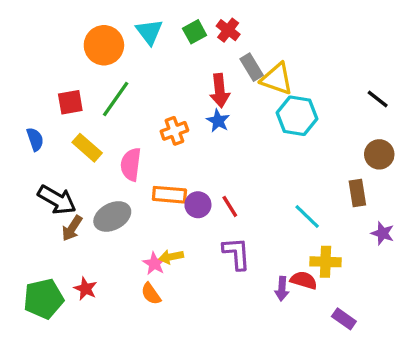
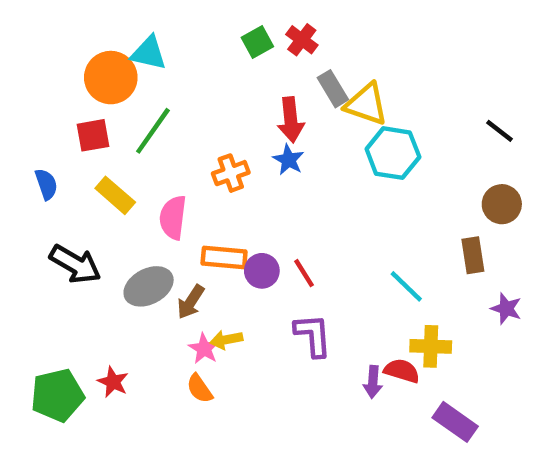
cyan triangle: (149, 32) -> (149, 53), moved, turned -40
orange circle: (104, 45) -> (111, 78), moved
brown arrow: (72, 228) -> (191, 302), moved
purple rectangle: (344, 319) -> (455, 422), size x1.4

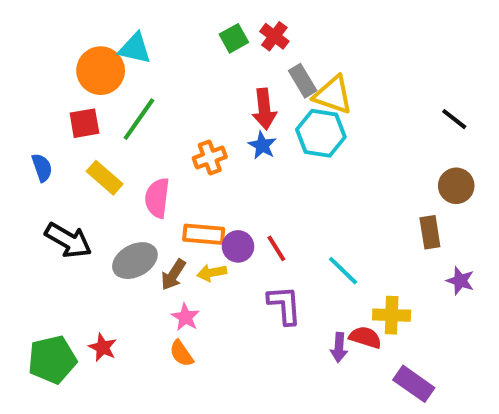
cyan hexagon: (393, 153) -> (321, 133), moved
cyan line: (406, 286) -> (343, 271), moved
yellow arrow: (226, 340) -> (212, 273), moved

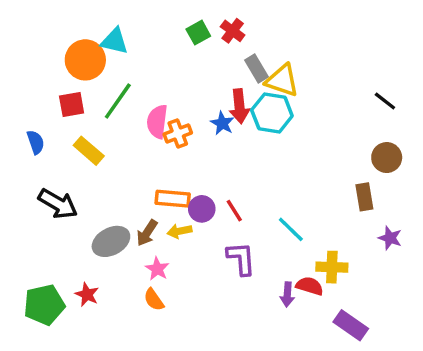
red arrow: (264, 109) -> (239, 106), moved
pink semicircle: (157, 198) -> (157, 122), moved
gray ellipse: (135, 261) -> (111, 241), moved

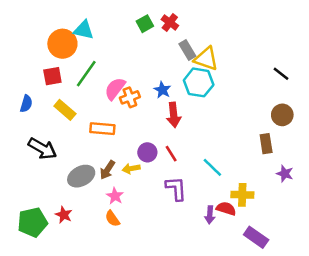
red arrow: (239, 106) -> (174, 115), moved
pink semicircle: (157, 122) -> (115, 89), turned 30
blue semicircle: (36, 142) -> (26, 104), turned 35
orange rectangle: (173, 199) -> (102, 129), moved

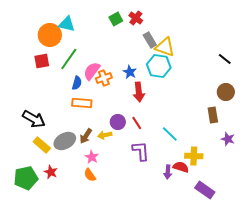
blue semicircle: (26, 104) -> (77, 83), moved
yellow rectangle: (65, 110) -> (42, 145), moved

